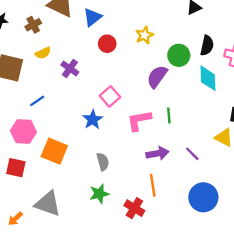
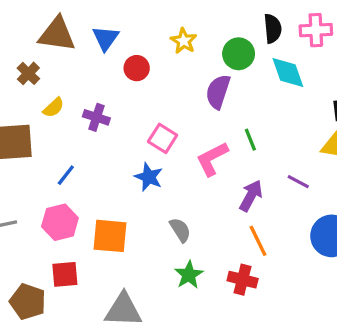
purple arrow: (157, 153) -> (251, 196), turned -35

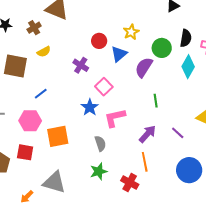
blue triangle: (106, 38) -> (119, 54), moved
cyan diamond: (288, 73) -> (188, 67), turned 35
purple cross: (96, 117) -> (81, 65), moved
pink L-shape: (212, 159) -> (115, 118), moved
orange square: (110, 236) -> (58, 136), turned -30

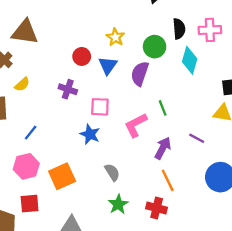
pink square: (104, 87) -> (100, 107), turned -30
pink L-shape: (115, 118) -> (136, 125), moved

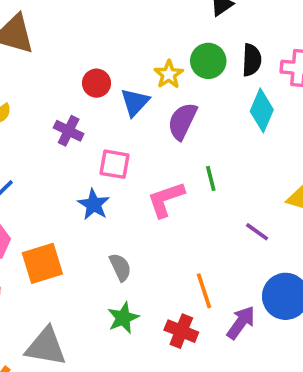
yellow star: (115, 37) -> (169, 74), moved
green circle: (155, 47) -> (208, 61), moved
purple arrow: (163, 148) -> (241, 323), moved

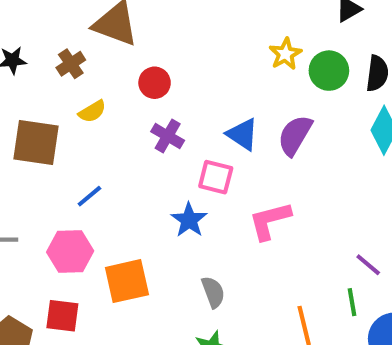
yellow star: (169, 74) -> (285, 54), moved
red circle: (97, 83) -> (155, 83), moved
blue triangle: (135, 102) -> (242, 134), moved, turned -44
green line: (211, 178) -> (352, 302), moved

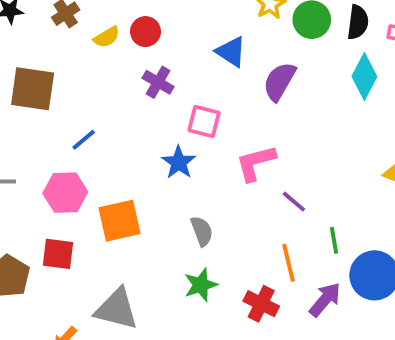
yellow semicircle: (92, 111) -> (107, 37), moved
blue triangle: (242, 134) -> (231, 52), moved
purple line: (368, 265) -> (294, 202), moved

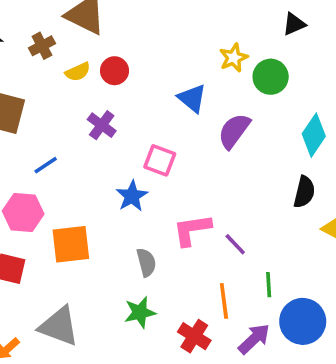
black semicircle: (358, 22) -> (304, 192), moved
purple cross: (158, 82) -> (102, 125), moved
pink L-shape: (256, 163) -> (192, 230), moved

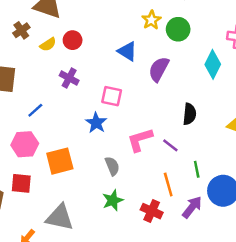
black semicircle: (304, 192) -> (189, 114), moved

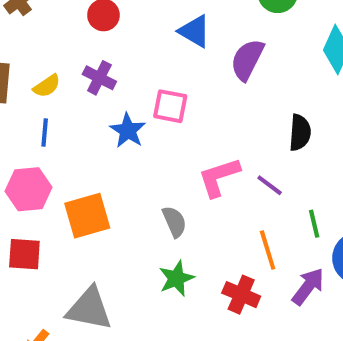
yellow semicircle: (48, 44) -> (47, 86), moved
blue line: (35, 110) -> (45, 133), turned -42
blue star: (96, 123) -> (128, 130), moved

